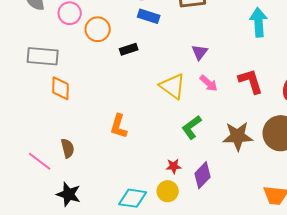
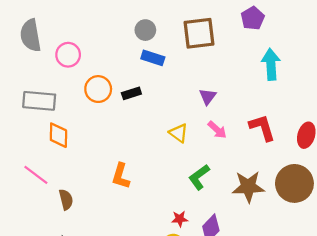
orange circle: (98, 29) -> (98, 89), moved
yellow triangle: (173, 86) -> (179, 133), size x0.7
pink line: (40, 161) -> (36, 175), moved

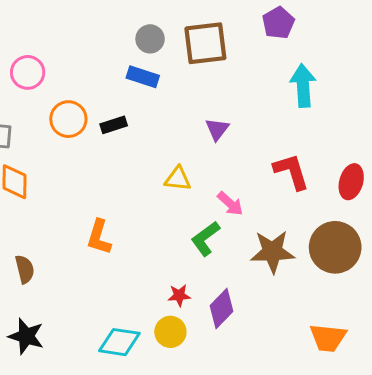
gray circle: (145, 30) -> (150, 39), moved
pink arrow: (217, 130) -> (230, 204), moved
yellow triangle: (179, 133) -> (178, 179), turned -30

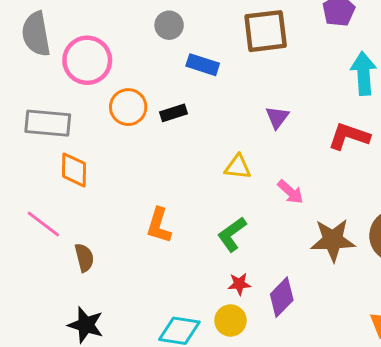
gray circle: (150, 39) -> (169, 25), moved
pink circle: (28, 72) -> (87, 60), size x1.4
red L-shape: (291, 172) -> (349, 136), moved, turned -54
green L-shape: (205, 239) -> (232, 234), moved

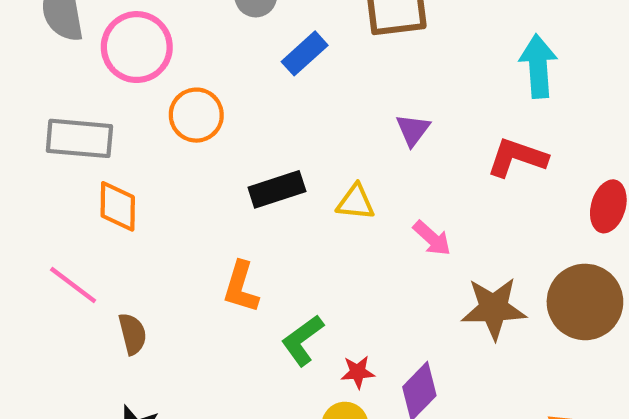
blue rectangle: (203, 65) -> (305, 53), turned -60
black rectangle: (173, 113) -> (277, 189), moved, size x1.4
green L-shape: (232, 234) -> (302, 340), moved

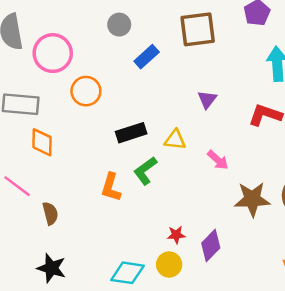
green L-shape: (302, 340) -> (145, 171), moved

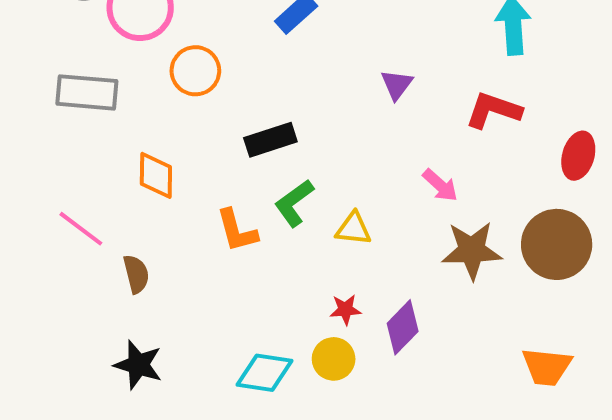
yellow triangle: (175, 140) -> (353, 229), moved
orange diamond: (42, 142) -> (156, 175), moved
pink arrow: (218, 160) -> (440, 185), moved
orange L-shape: (111, 187) -> (237, 231), turned -32

